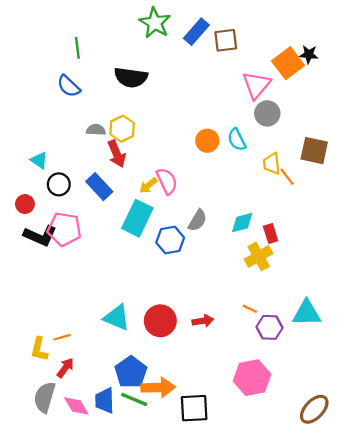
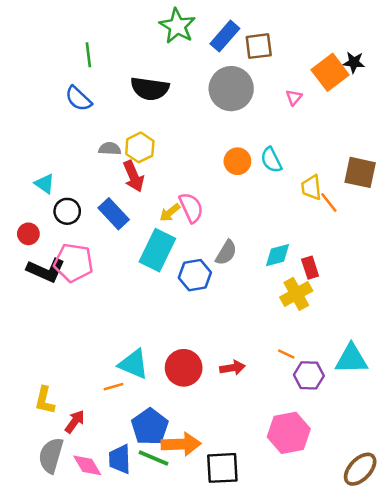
pink triangle: (256, 85) -> (294, 97), size x0.5
gray circle: (267, 113) -> (231, 89), moved, size x1.5
orange line: (62, 337) -> (114, 387), moved

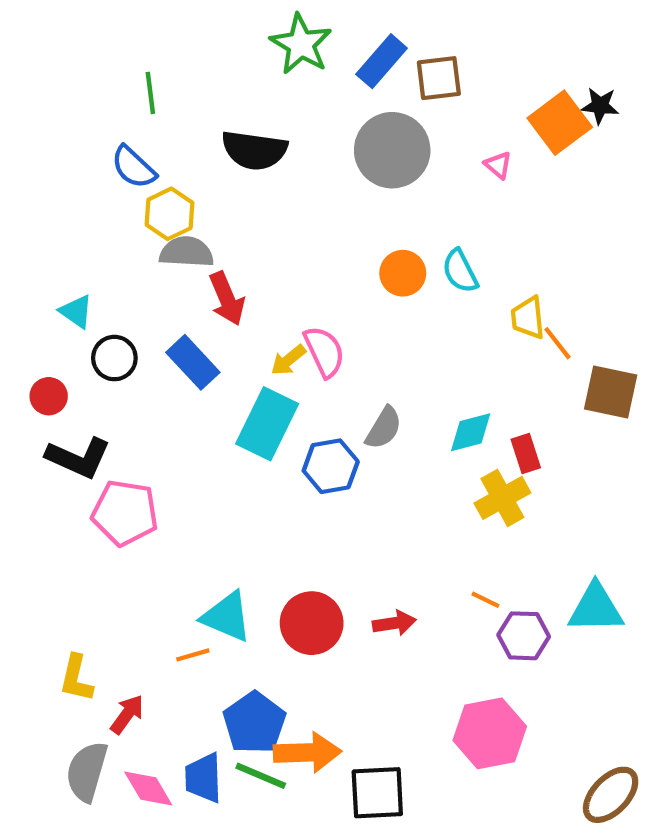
pink triangle: (294, 97) -> (498, 165), turned -30
yellow hexagon: (140, 147) -> (170, 214), moved
gray semicircle: (110, 149) -> (186, 252), size x1.4
brown square: (360, 172) -> (611, 392), moved
pink pentagon: (73, 263) -> (125, 513), moved

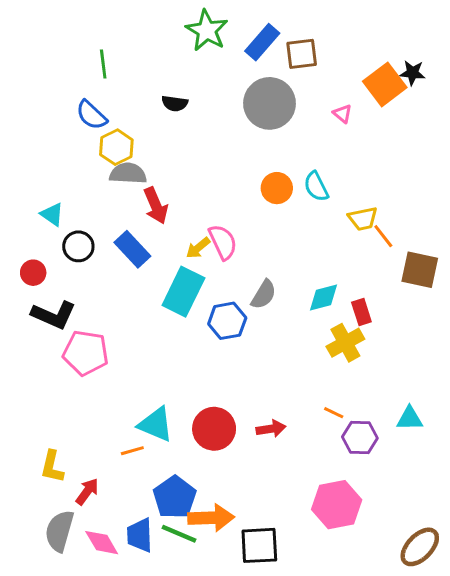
black semicircle: (254, 150) -> (175, 103), size x0.6
yellow trapezoid: (528, 318) -> (363, 219), turned -96
cyan triangle: (596, 608) -> (410, 419), size x0.7

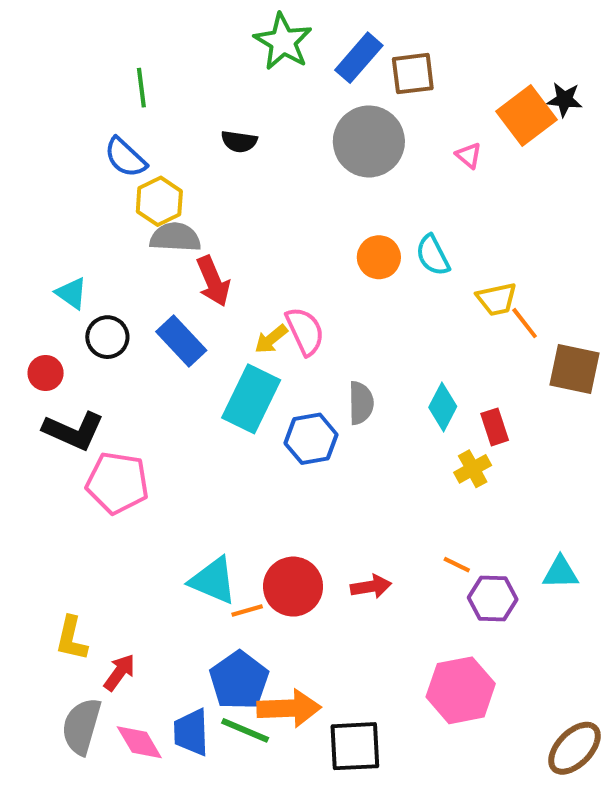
gray semicircle: (264, 295) -> (361, 403), turned -32
cyan diamond: (323, 297) -> (443, 407), turned -48
yellow cross: (345, 343) -> (473, 469), size x0.7
orange line: (132, 451) -> (247, 611), moved

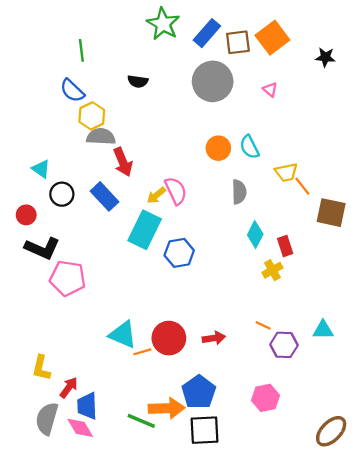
orange square: (527, 116) -> (272, 38), moved
gray semicircle: (361, 403) -> (239, 192), moved
blue pentagon: (239, 680) -> (199, 392), moved
pink hexagon: (461, 690) -> (266, 398), size x0.7
blue trapezoid: (191, 732) -> (87, 406), moved

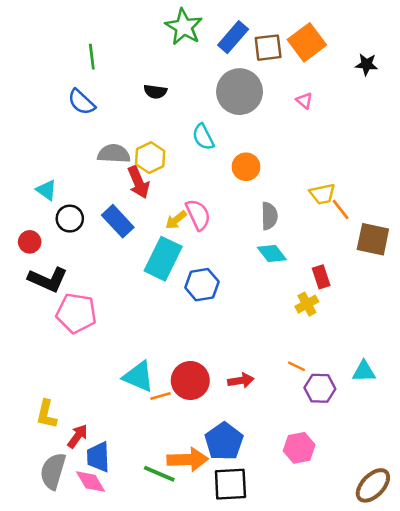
yellow hexagon: (92, 116) -> (150, 158), moved
cyan semicircle: (249, 147) -> (203, 137), moved
cyan diamond: (255, 234) -> (272, 254), moved, turned -65

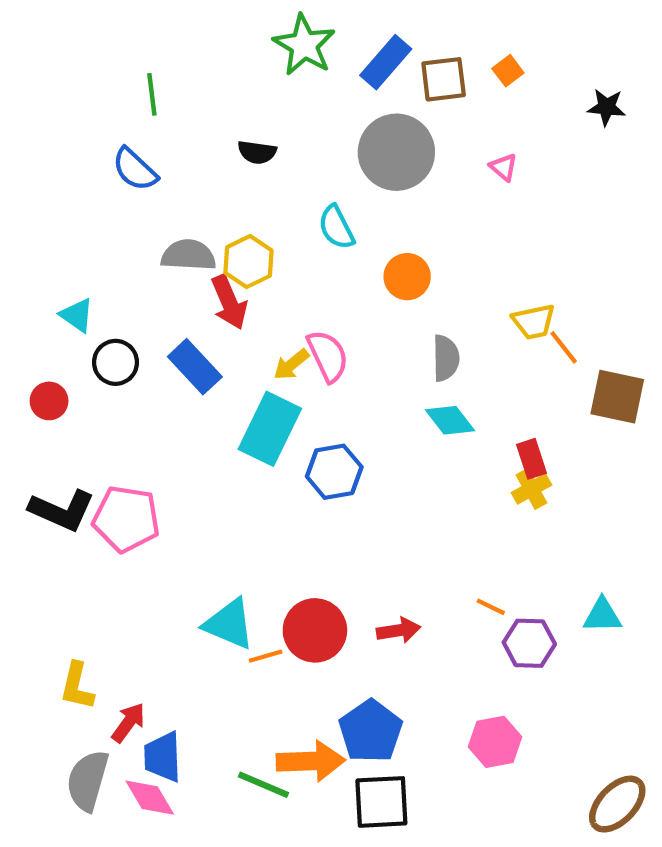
orange square: (307, 42) -> (508, 71), size x0.5
black L-shape: (48, 279) -> (62, 510), moved
yellow cross: (307, 304) -> (531, 489), moved

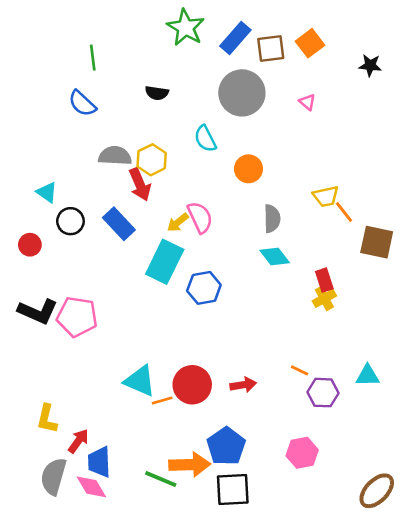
orange square: (508, 71) -> (310, 43), size x1.5

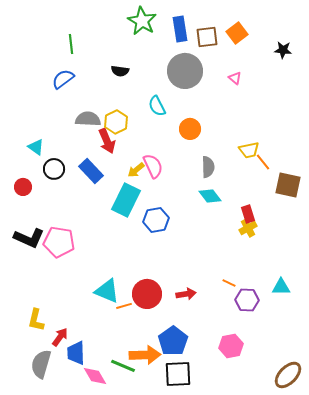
blue rectangle: (235, 38) -> (180, 29), turned -50
blue semicircle: (82, 103) -> (63, 79), turned 100
pink diamond: (91, 487) -> (95, 376), moved

